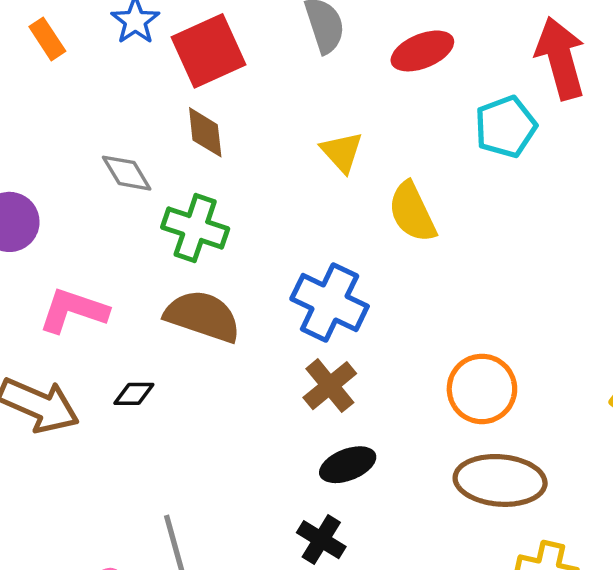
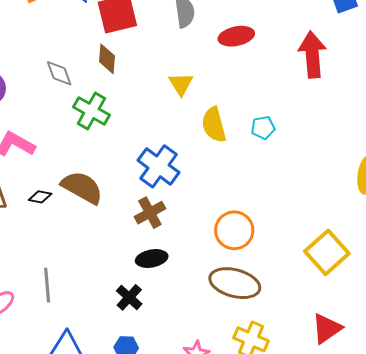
cyan pentagon: (506, 127) -> (263, 128), moved, size x0.7
brown semicircle: (203, 316) -> (82, 187), moved

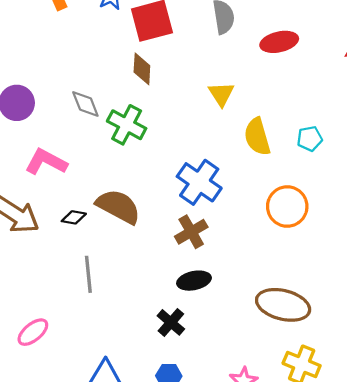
gray diamond: (59, 73) -> (85, 104), moved
orange circle: (234, 230) -> (287, 207), moved
gray line: (47, 285) -> (88, 274), moved

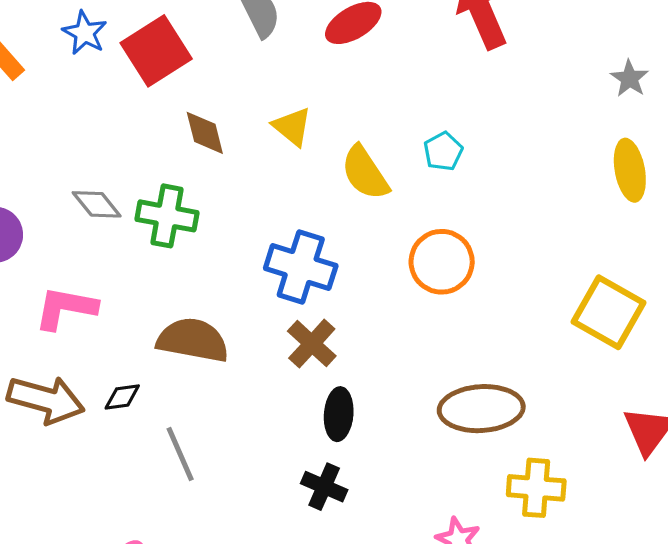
brown diamond: (142, 69) -> (205, 133), moved
black diamond: (74, 217) -> (122, 397), moved
black ellipse: (194, 281) -> (339, 414), turned -56

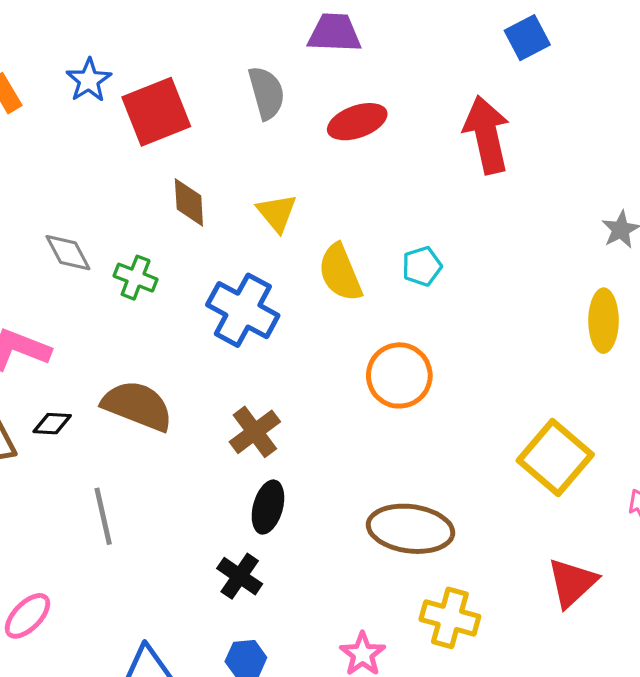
green cross: (167, 216) -> (136, 278), size x0.7
blue cross: (301, 267) -> (243, 310), moved
black diamond: (122, 397) -> (52, 424), moved

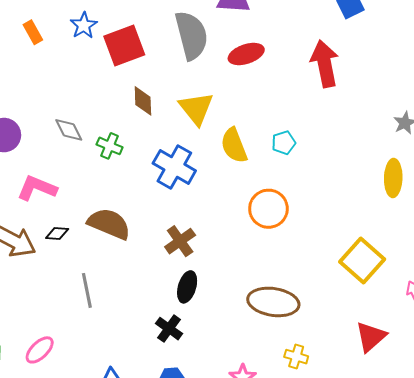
gray semicircle: (266, 93) -> (191, 35), size x1.5
yellow triangle: (277, 213) -> (196, 108), size x1.4
yellow cross: (450, 618) -> (296, 357), size x0.7

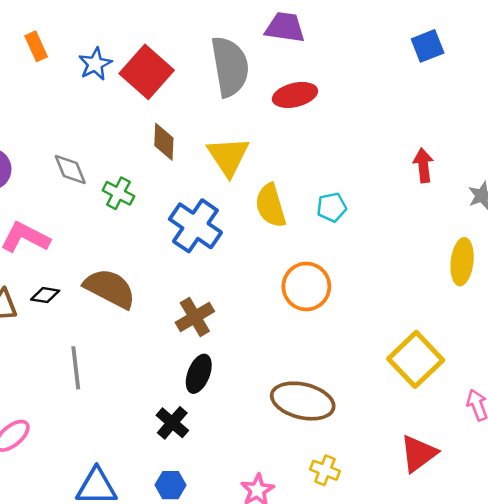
blue star: (84, 25) -> (95, 64), moved
red square: (124, 45) -> (147, 72), turned -33
red arrow: (325, 64) -> (423, 165), moved, size x0.6

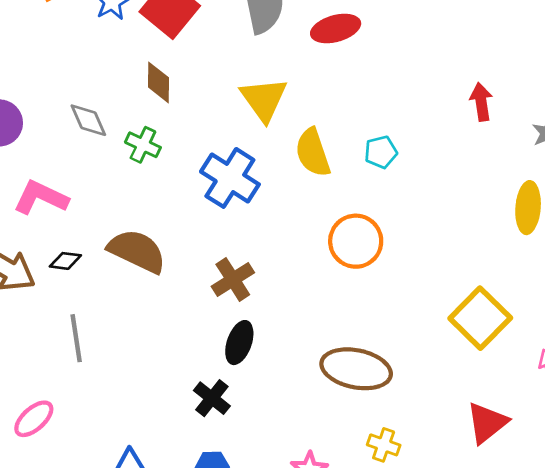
brown diamond: (164, 142) -> (159, 82), moved
gray line: (76, 368) -> (76, 338), moved

